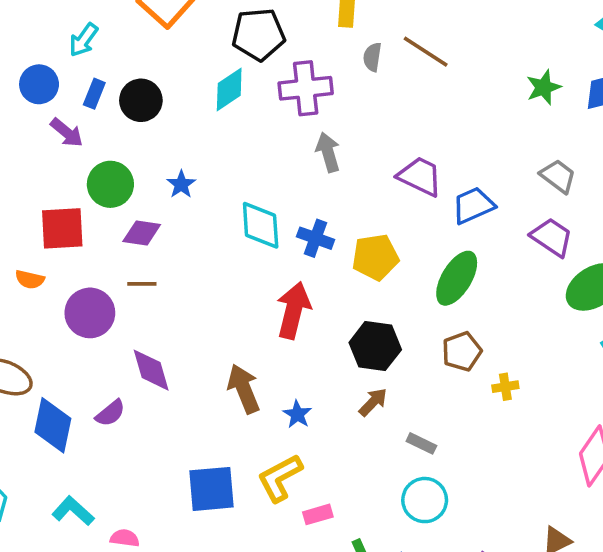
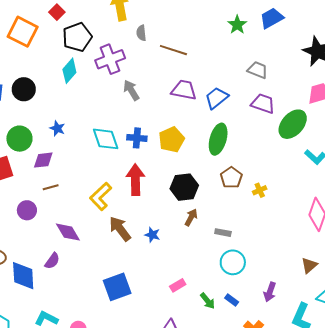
brown line: (426, 52) -> (173, 50), moved
purple circle: (90, 313) -> (27, 210), size x0.7
yellow L-shape: (280, 478) -> (101, 196), moved

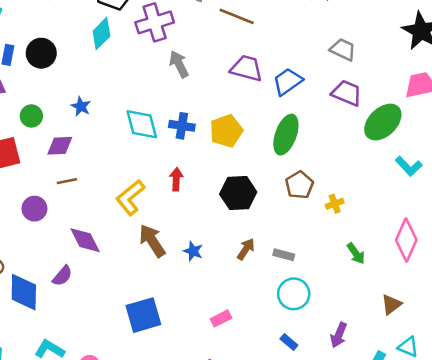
green circle: (19, 139) -> (31, 116), size x0.7
red arrow: (135, 180) -> (176, 179), size x0.6
brown arrow: (191, 217) -> (246, 249), moved
green arrow: (208, 301) -> (356, 253), moved

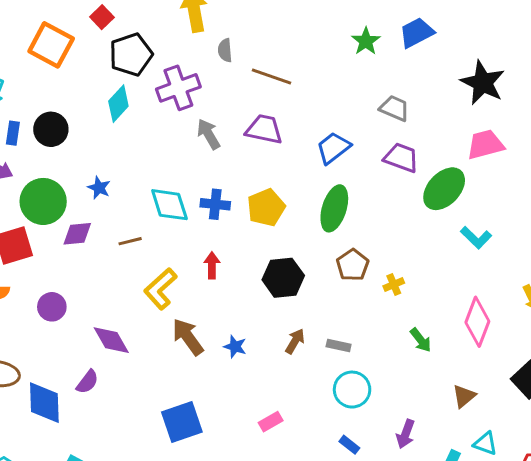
purple trapezoid: (246, 68) -> (264, 129), moved
green circle: (31, 116) -> (43, 201), size x1.8
brown line: (67, 181) -> (130, 241), moved

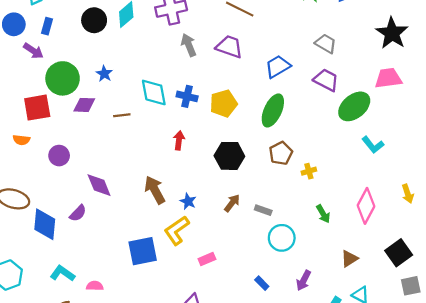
black circle: (51, 129) -> (94, 20), moved
yellow L-shape: (160, 289) -> (177, 230), moved
cyan circle: (352, 390) -> (282, 238), moved

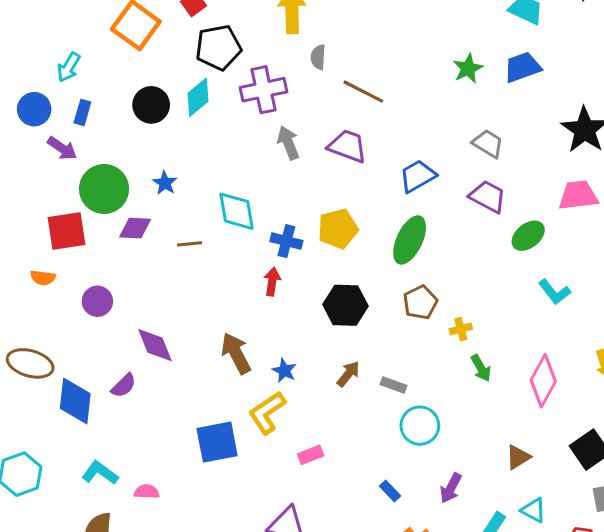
blue cross: (187, 96) -> (286, 241), moved
green ellipse: (354, 106) -> (528, 236), size x0.7
green arrow: (323, 214) -> (481, 368), moved

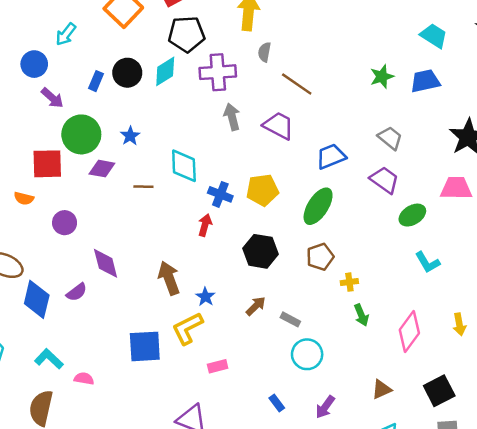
blue rectangle: (82, 112) -> (96, 81), moved

